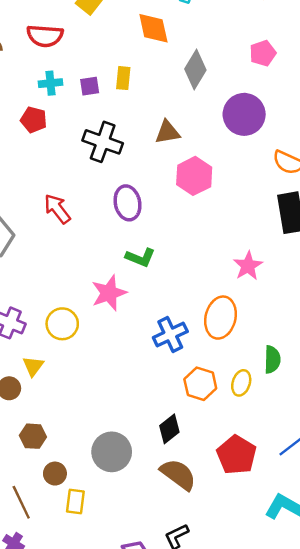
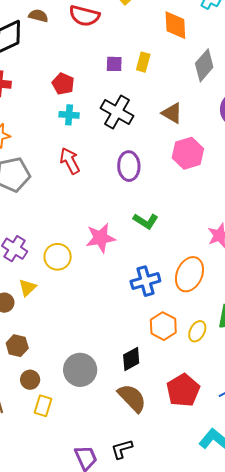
cyan cross: (50, 83) -> (69, 115), moved
brown triangle: (167, 132) -> (172, 113), turned 30
green L-shape: (140, 257) -> (146, 221), moved

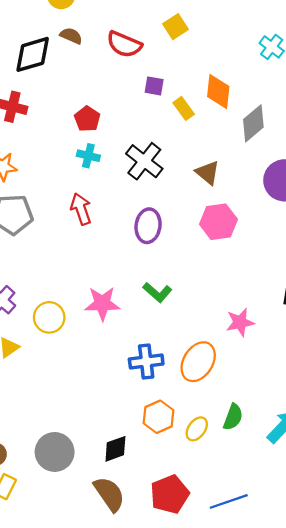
orange diamond: (175, 25) -> (218, 92), moved
yellow rectangle: (143, 62) -> (184, 108), turned -60
purple square: (114, 64) -> (154, 86), moved

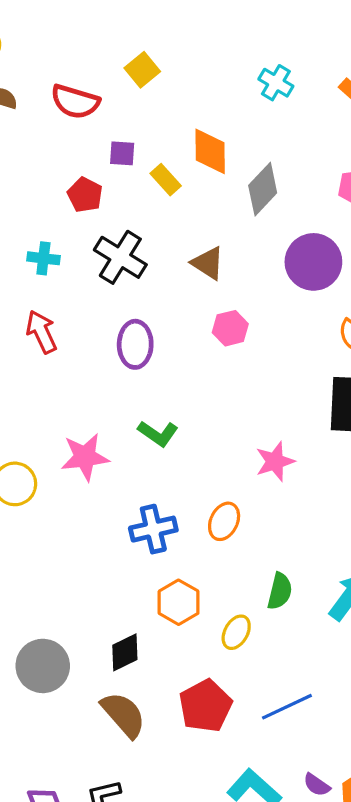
red pentagon: (87, 119) -> (85, 195), moved
pink hexagon: (218, 222) -> (230, 328), size x0.7
orange ellipse: (198, 362) -> (224, 521), size x0.7
yellow ellipse: (197, 429) -> (236, 632), moved

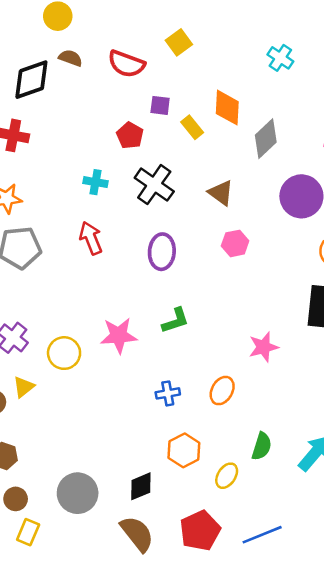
green L-shape: (158, 433) -> (175, 321), turned -56
blue cross: (153, 529) -> (168, 393), size x0.7

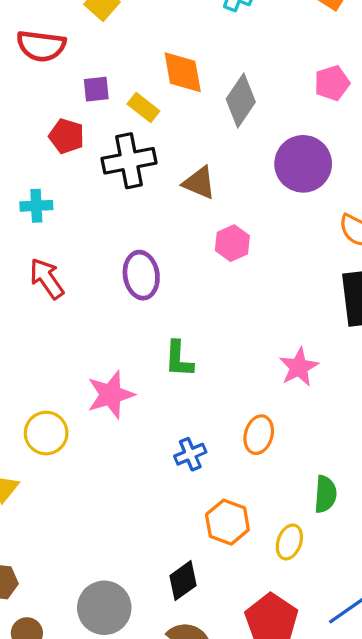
black cross: (154, 185) -> (129, 161), moved, turned -33
green L-shape: (175, 321) -> (179, 359), turned 124

